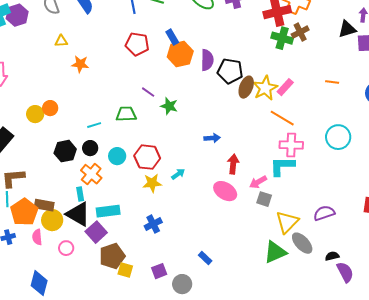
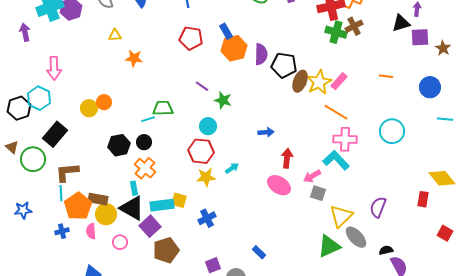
green trapezoid: (126, 114) -> (163, 108), moved
cyan circle: (117, 156) -> (208, 126), moved
cyan L-shape: (282, 166) -> (336, 160), turned 48
purple semicircle: (324, 213) -> (378, 207), turned -50
yellow square: (125, 270) -> (179, 200), moved

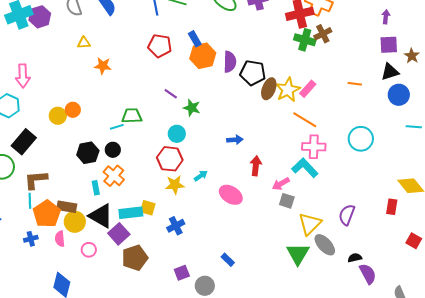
black triangle: (401, 23) -> (390, 72), moved
pink ellipse: (279, 185) -> (231, 195), moved
cyan rectangle: (134, 188) -> (96, 188), moved
green triangle: (329, 246) -> (298, 254), turned -35

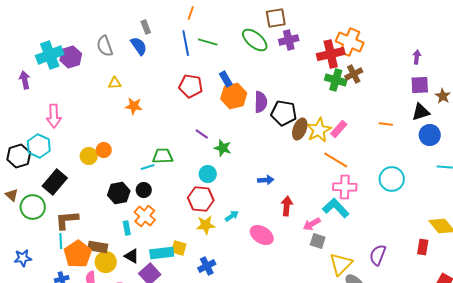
black triangle: (101, 216) -> (132, 256), size x0.6

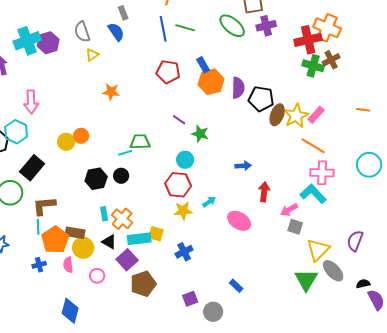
yellow triangle: (115, 83) -> (92, 55), moved, turned -32
orange cross: (145, 216) -> (122, 219), moved

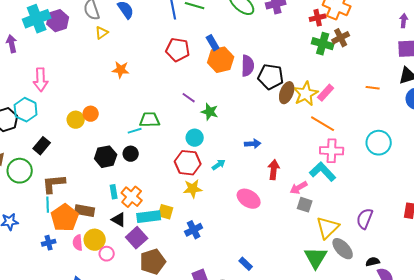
red cross: (308, 40) -> (318, 18), size x0.6
black rectangle: (32, 168) -> (42, 146), size x0.7
cyan arrow: (209, 202) -> (219, 165), moved
yellow circle: (83, 248) -> (95, 240), moved

